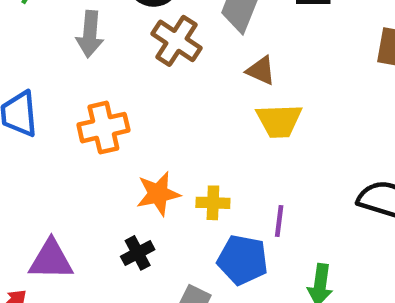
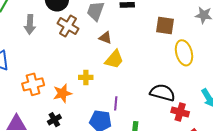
yellow trapezoid: (279, 121) -> (114, 59), turned -45
orange cross: (103, 128) -> (33, 84), moved
yellow cross: (213, 203) -> (86, 77), moved

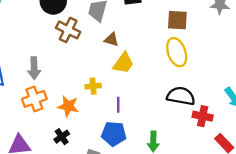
gray arrow: (30, 24) -> (34, 68), moved
yellow ellipse: (184, 53) -> (177, 52), moved
orange star: (62, 93) -> (68, 106), turned 30
purple line: (116, 103) -> (118, 105), moved

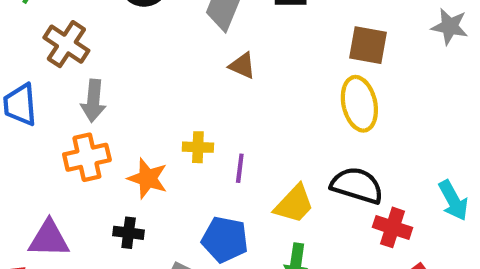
brown cross: (68, 30) -> (66, 44), moved
yellow trapezoid: (123, 63) -> (294, 204), moved
purple line: (118, 105) -> (240, 168), moved
black cross: (62, 137) -> (129, 233), turned 35

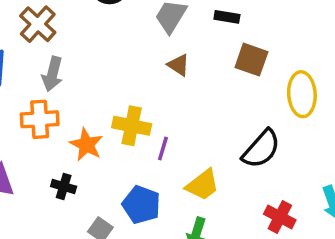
brown square: (368, 45) -> (251, 60), moved
yellow ellipse: (359, 104) -> (302, 94), moved
yellow cross: (198, 147) -> (132, 126), size x1.5
black semicircle: (357, 185) -> (261, 149), moved, turned 105

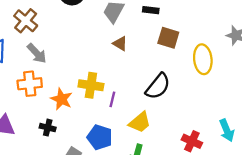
gray arrow: (52, 74) -> (37, 53), turned -55
black semicircle: (261, 149) -> (158, 86), moved

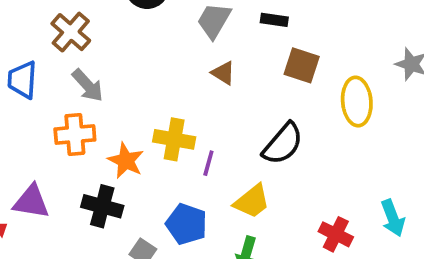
black cross: (48, 128) -> (102, 206), size x1.5

